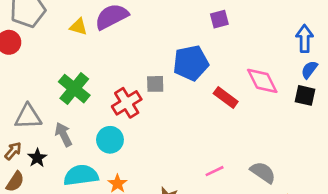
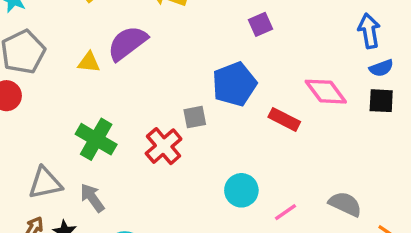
blue semicircle: (309, 70) -> (381, 68), turned -138
cyan circle: (110, 140) -> (241, 190), moved

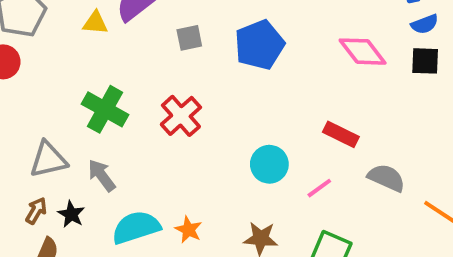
gray square: (195, 117) -> (189, 38), moved
red rectangle: (284, 119) -> (341, 134), moved

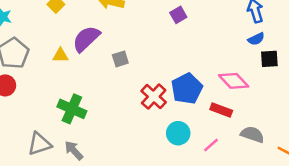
blue semicircle: (425, 24) -> (256, 39), moved
blue pentagon: (259, 45) -> (187, 89), moved
pink diamond: (363, 52) -> (234, 81), moved
red cross: (181, 116) -> (154, 97), moved

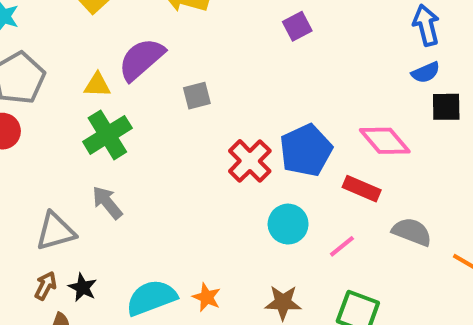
green cross: (72, 109) -> (107, 135), moved, turned 32
gray arrow: (74, 150) -> (107, 203), moved

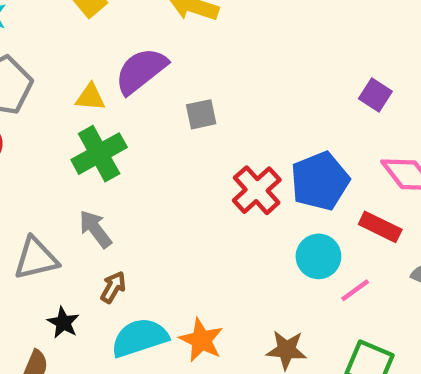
purple square: (297, 26) -> (375, 95), moved, turned -32
cyan circle: (288, 224) -> (318, 256), moved
brown arrow: (45, 286) -> (113, 287), moved
orange star: (207, 297) -> (201, 340), size x1.4

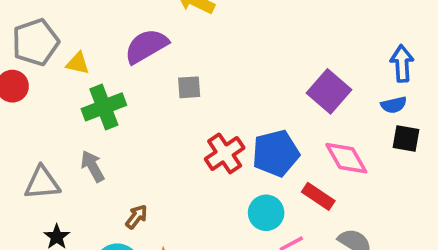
purple square: (375, 95) -> (329, 91), size x1.6
yellow triangle: (90, 97) -> (78, 63), moved
brown arrow: (113, 287) -> (136, 217), moved

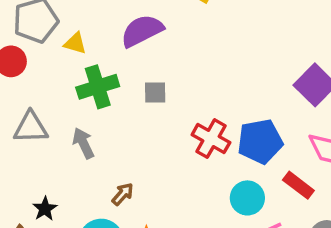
gray square: (189, 87) -> (155, 92), moved
red cross: (225, 153) -> (211, 139), turned -30
gray triangle: (42, 183) -> (31, 127), moved

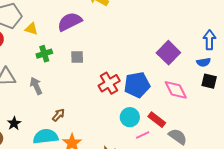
green cross: (98, 87) -> (44, 54), size x0.7
red cross: (211, 139) -> (109, 83), turned 30
red rectangle: (298, 185) -> (157, 120), moved

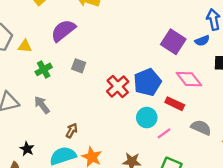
gray square: (77, 57) -> (79, 66), turned 32
blue semicircle: (204, 62) -> (202, 41), moved
red rectangle: (157, 120) -> (175, 104), moved

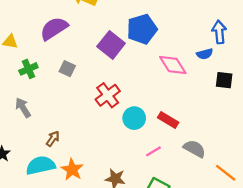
purple square: (173, 42) -> (111, 45), moved
pink diamond: (189, 79) -> (173, 65), moved
blue pentagon: (147, 82) -> (142, 29), moved
cyan circle: (147, 118) -> (134, 118), moved

